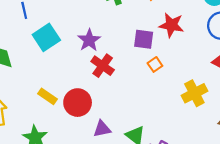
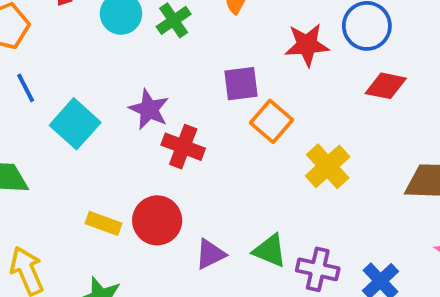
red star: (171, 25) -> (307, 45), moved
orange square: (155, 64) -> (271, 121), size x1.5
yellow cross: (194, 93) -> (328, 166), moved

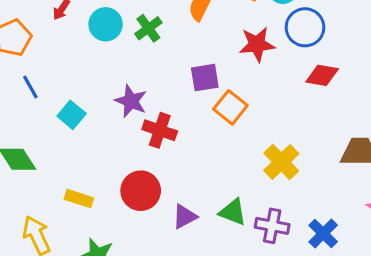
cyan square: (75, 124) -> (72, 115), size x0.7
yellow cross: (328, 166) -> (281, 162), moved
yellow rectangle: (103, 223) -> (79, 199), moved

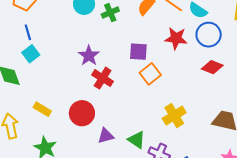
cyan square: (72, 115) -> (31, 54), moved

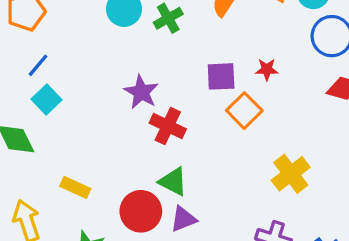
blue line: (28, 32) -> (38, 65), turned 63
red star: (176, 38) -> (267, 69), moved, size x0.6
red circle: (82, 113) -> (141, 211), moved
green triangle: (137, 140) -> (173, 182), moved

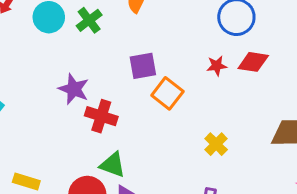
red star: (267, 69) -> (217, 66), moved
yellow cross: (291, 174) -> (216, 144), size x0.7

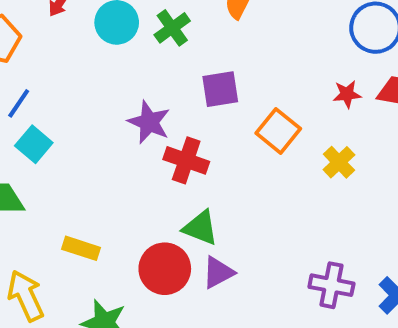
purple square: (143, 66) -> (220, 89), moved
yellow cross: (216, 144) -> (339, 162), moved

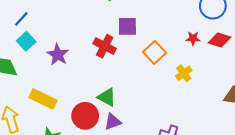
purple star: (149, 122) -> (58, 55), moved
red cross: (186, 160) -> (105, 46), moved
yellow rectangle: (81, 248) -> (43, 99), size x1.4

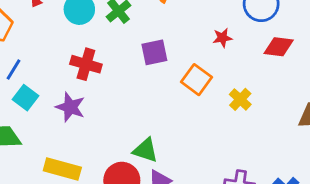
red star: (193, 38) -> (222, 38), moved
red cross: (105, 46) -> (86, 64), moved

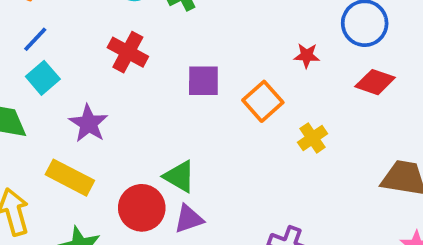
purple square: (154, 52) -> (203, 81), moved
purple star: (70, 107) -> (88, 124), moved

